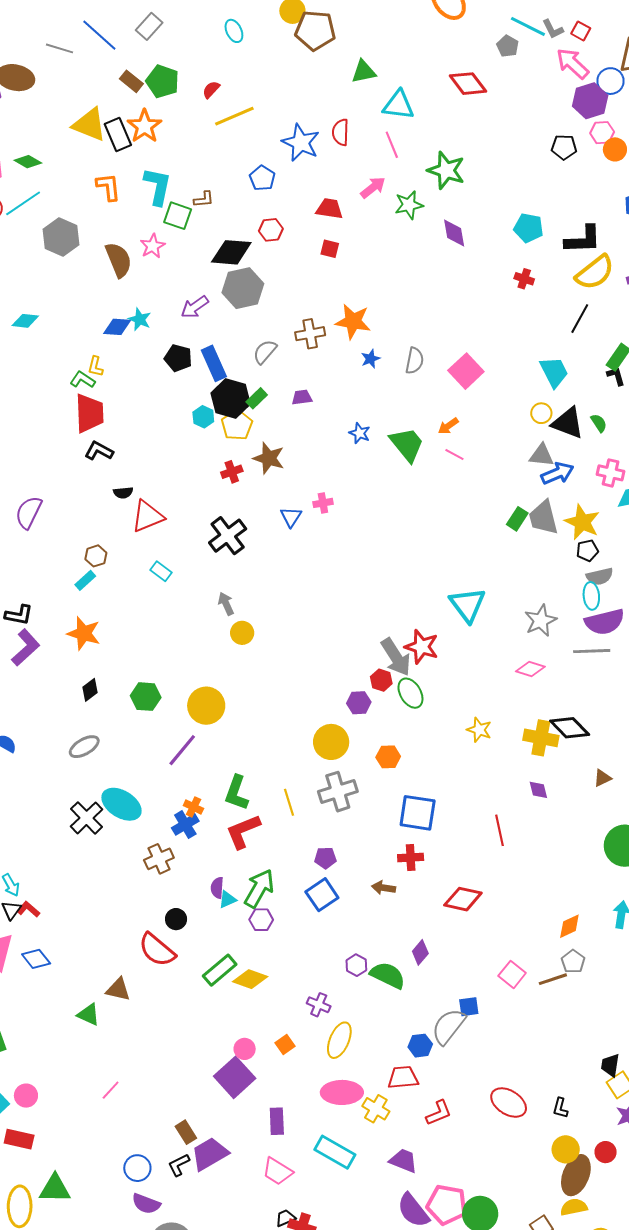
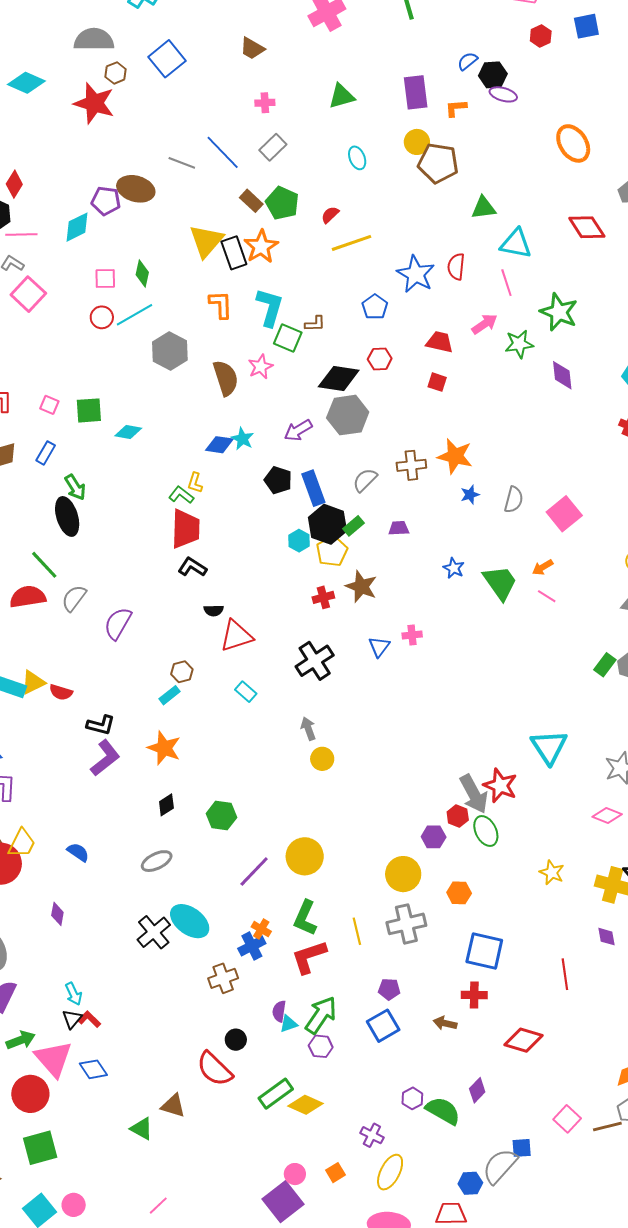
yellow triangle: (89, 125) -> (206, 241), turned 45
green diamond: (28, 162) -> (142, 273), turned 68
yellow circle: (206, 706) -> (305, 856), moved

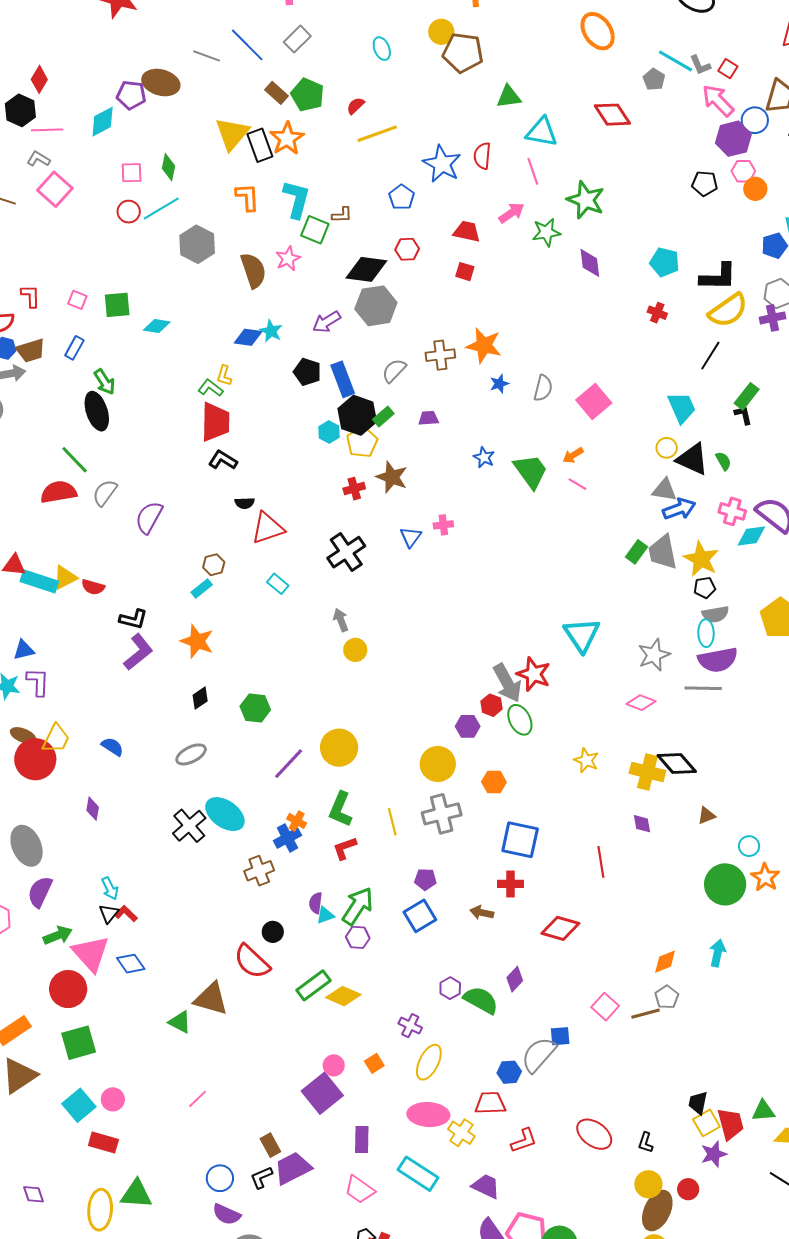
red L-shape: (309, 957) -> (345, 848), size x0.7
brown triangle: (173, 1106) -> (211, 999), size x1.4

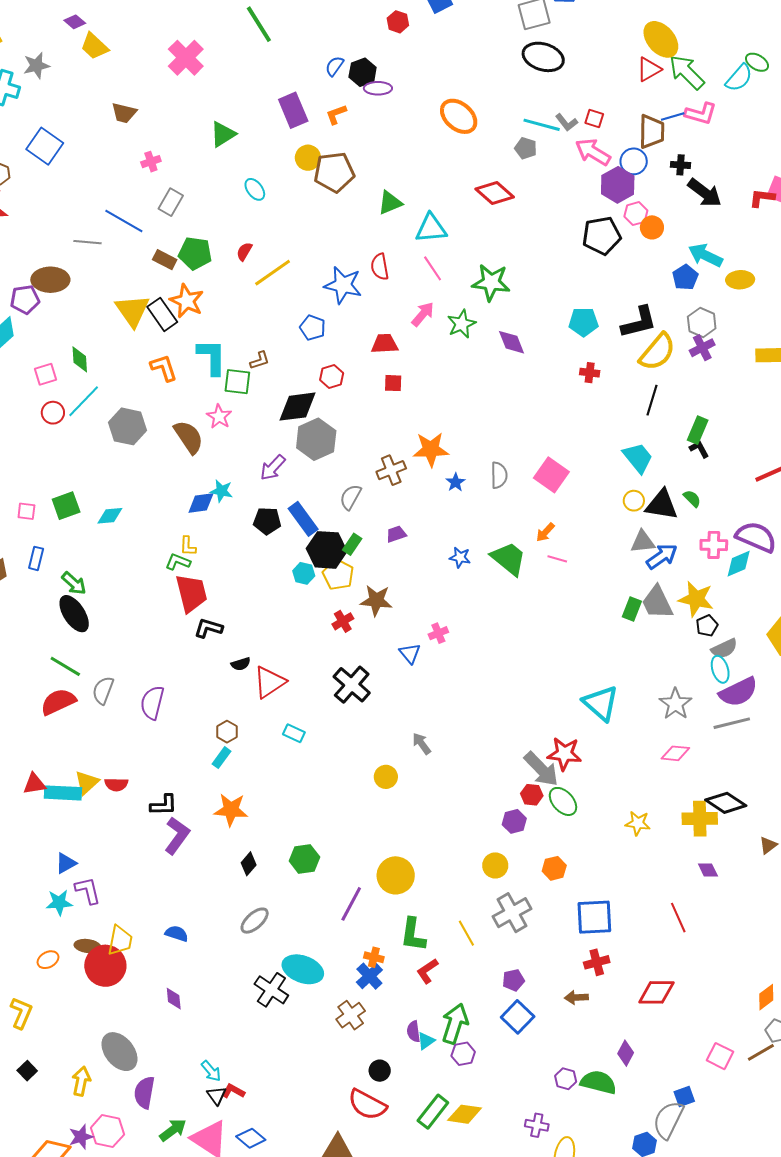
black pentagon: (705, 184) -> (602, 236), size x1.5
gray arrow: (341, 620) -> (422, 744), moved
yellow circle: (438, 764) -> (495, 865), size x0.7

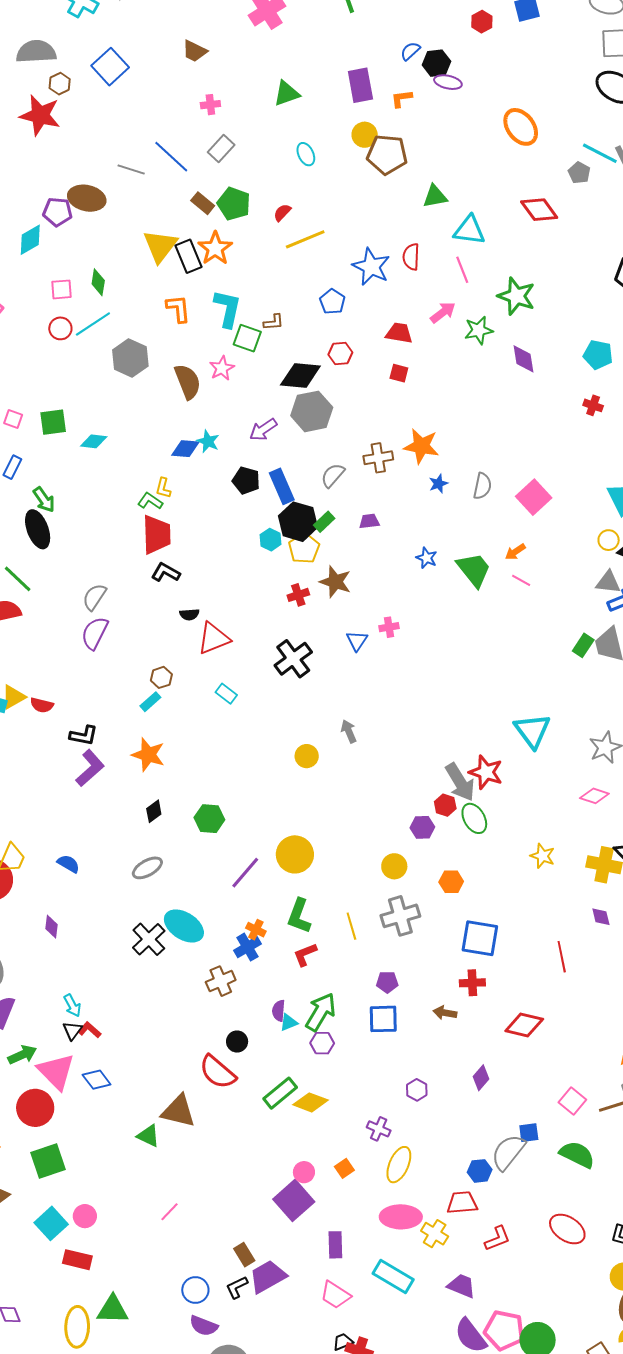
gray semicircle: (103, 690) -> (94, 597), moved
blue square: (518, 1017) -> (383, 1019), turned 32
green semicircle: (598, 1082) -> (577, 1155), moved

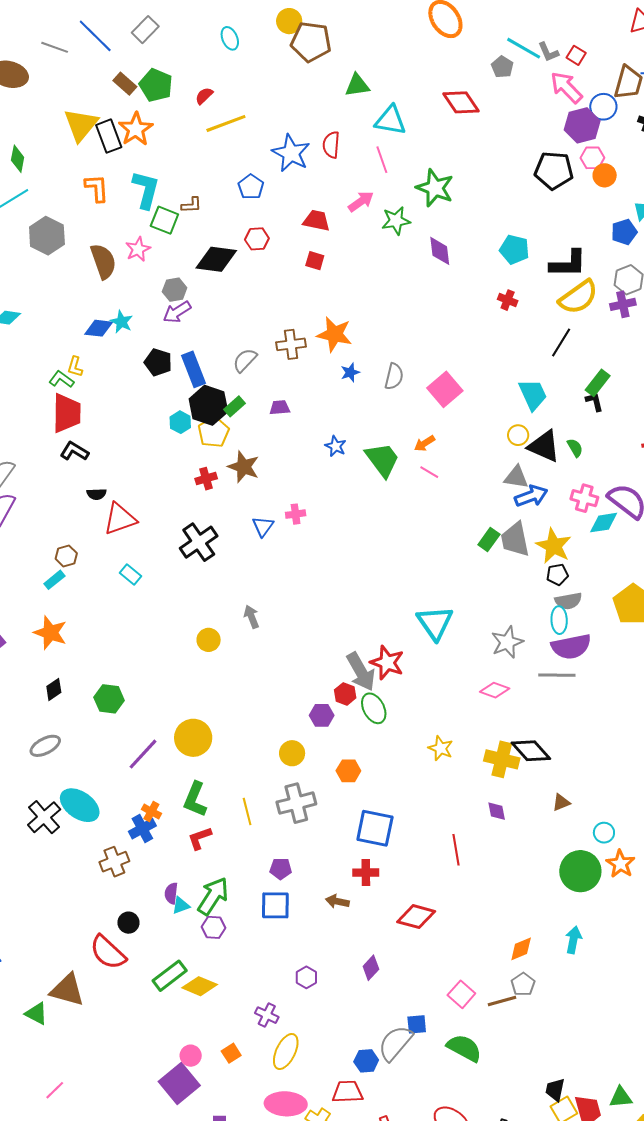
gray hexagon: (312, 411) -> (175, 290), moved, size x0.6

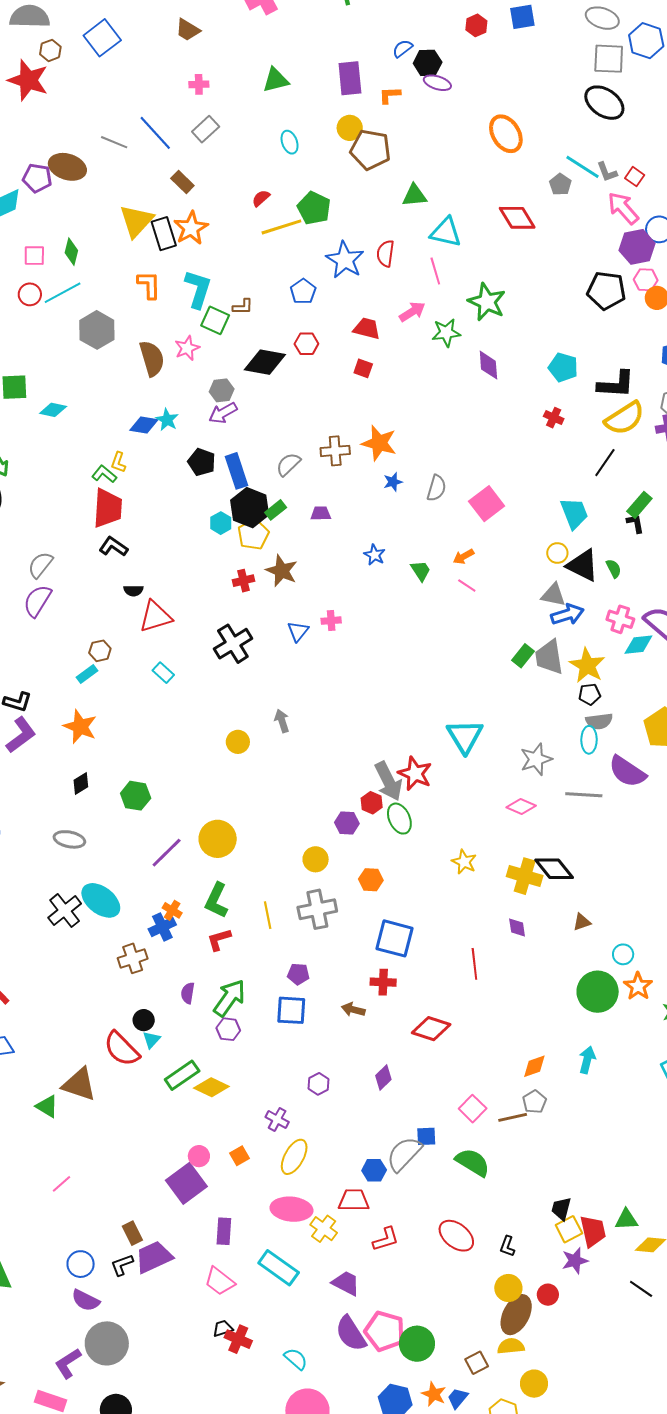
green pentagon: (156, 85) -> (314, 208), moved
green trapezoid: (382, 460) -> (421, 571), size x0.6
purple semicircle: (571, 647) -> (627, 772), moved, turned 42
gray ellipse: (45, 746) -> (69, 839), turned 36
cyan triangle: (181, 905) -> (152, 1040), moved, turned -30

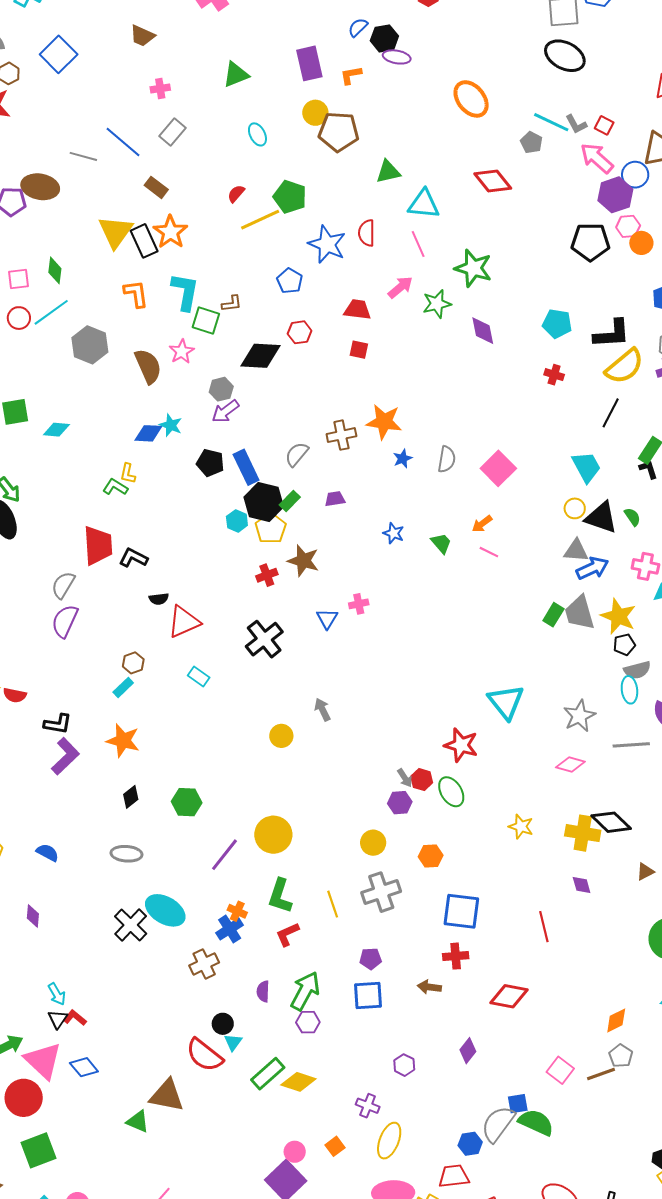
red trapezoid: (108, 508) -> (98, 545), moved
gray arrow: (388, 781) -> (405, 778), moved, size x0.5
green semicircle: (473, 1162) -> (536, 1122), moved

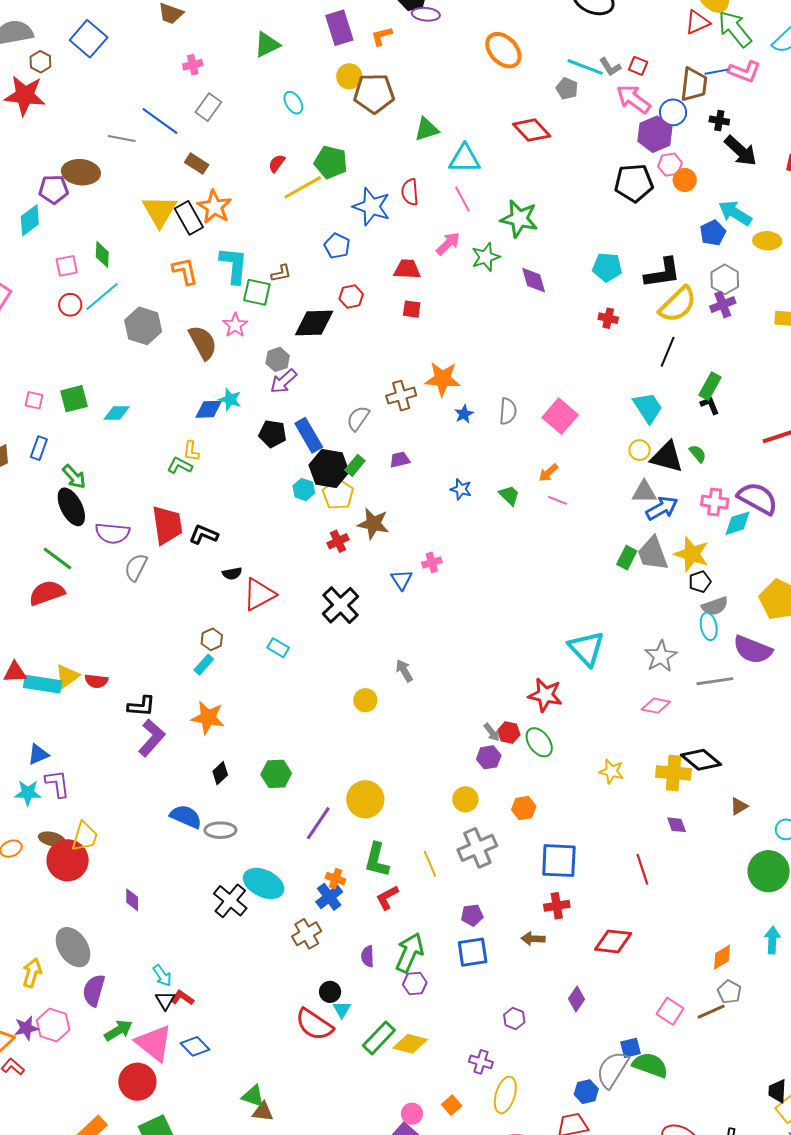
purple semicircle: (65, 621) -> (112, 533), moved, turned -104
blue semicircle: (47, 853) -> (186, 817), moved, size x1.4
brown triangle: (167, 1096) -> (263, 1112), moved, size x0.6

